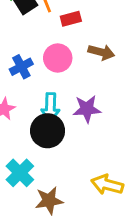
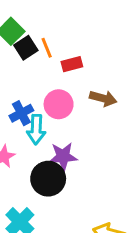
cyan arrow: (50, 107) -> (36, 130), moved
purple star: (87, 109) -> (63, 156), moved

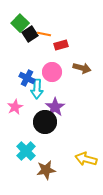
orange line: (47, 48) -> (44, 34), turned -56
blue cross: (21, 113) -> (27, 78), turned -35
purple star: (63, 156) -> (55, 107), turned -30

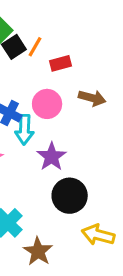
orange line: (44, 34) -> (35, 47), turned -72
black circle: (45, 122) -> (70, 196), moved
brown star: (46, 170) -> (38, 251), turned -30

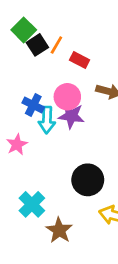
red rectangle: (61, 63) -> (80, 60), turned 42
purple star: (52, 157) -> (71, 116), moved, turned -30

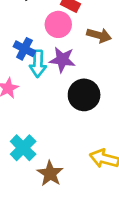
pink circle: (67, 97) -> (58, 24), moved
black circle: (88, 180) -> (84, 95), moved

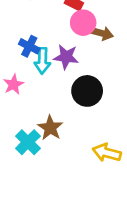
pink circle: (58, 24) -> (83, 23), moved
brown star: (50, 174) -> (50, 128), moved

